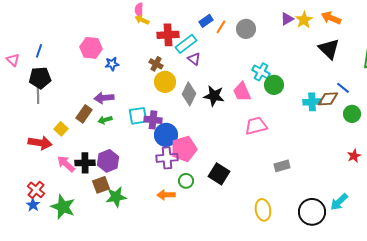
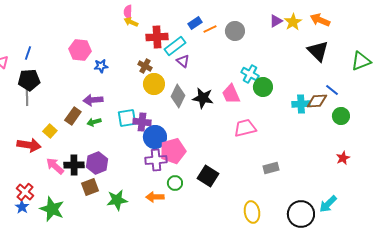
orange line: (221, 27) -> (210, 29), turned 32
green star: (116, 197) -> (117, 200), moved

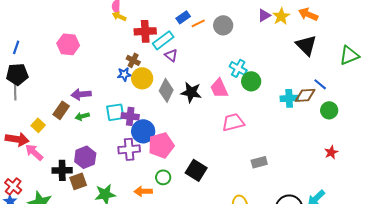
blue star: (101, 66) -> (124, 74), moved
purple cross: (156, 160) -> (129, 149), moved
black cross: (74, 165) -> (62, 170), moved
pink arrow: (55, 166) -> (34, 152), moved

